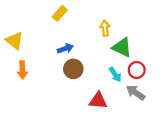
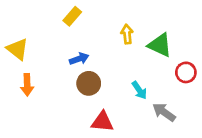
green triangle: (122, 47) -> (160, 45), moved
red circle: (137, 70) -> (186, 72), moved
red triangle: (98, 101) -> (102, 122), moved

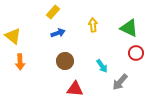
green triangle: (160, 45) -> (129, 28), moved
blue arrow: (79, 59) -> (58, 33), moved
gray arrow: (164, 112) -> (120, 82), turned -84

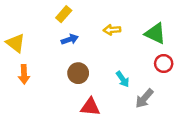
yellow arrow: (93, 25) -> (112, 30), turned -88

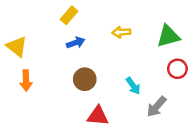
green triangle: (155, 33) -> (168, 36), turned -40

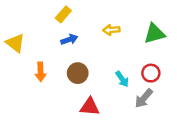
red circle: (177, 69) -> (151, 73), moved
orange arrow: (26, 81) -> (41, 72), moved

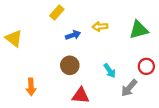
blue arrow: (69, 40) -> (73, 35), moved
orange arrow: (41, 72) -> (31, 87), moved
red circle: (151, 73) -> (146, 66), moved

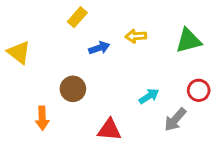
brown circle: (70, 65) -> (73, 89), moved
cyan arrow: (110, 71) -> (149, 96), turned -88

